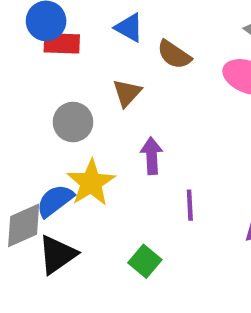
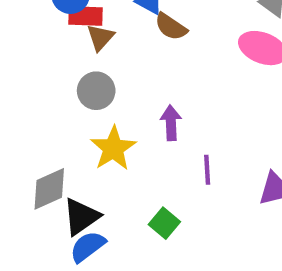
brown semicircle: (174, 55) -> (171, 27), moved
brown triangle: (127, 93) -> (100, 37), moved
blue semicircle: (55, 201) -> (88, 247), moved

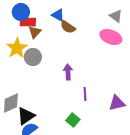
yellow star: (113, 148) -> (17, 48), moved
green square: (164, 223) -> (73, 120), moved

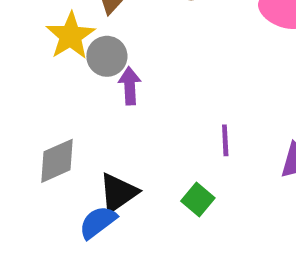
purple arrow: (68, 72) -> (130, 86), moved
black triangle: (26, 116) -> (118, 193), moved

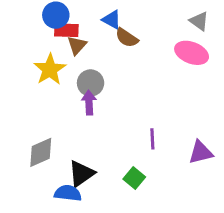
gray circle: (107, 56) -> (91, 83), moved
blue semicircle: (98, 222) -> (68, 193), turned 44

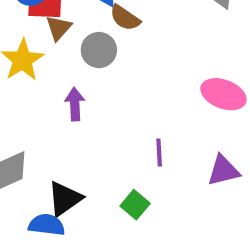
pink ellipse: (192, 53) -> (223, 94), moved
gray circle: (91, 83) -> (99, 50), moved

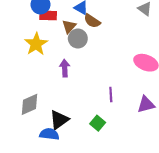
brown triangle: (59, 28) -> (69, 26), moved

